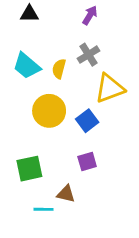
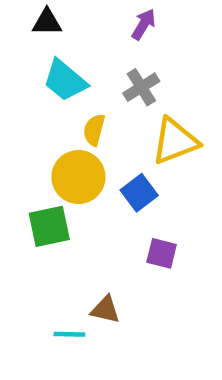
cyan trapezoid: (27, 66) -> (65, 80), moved
yellow semicircle: (59, 69) -> (94, 130), moved
purple square: (87, 162) -> (162, 253), moved, turned 30
green square: (29, 169) -> (49, 226), moved

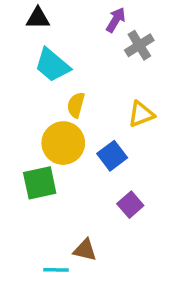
gray cross: (141, 87) -> (139, 45), moved
yellow triangle: (175, 141) -> (141, 114), size x0.7
purple square: (162, 253) -> (130, 205), turned 35

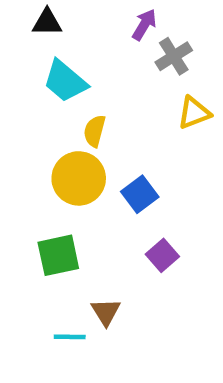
yellow triangle: (141, 114) -> (194, 113), moved
green square: (40, 183) -> (58, 255), moved
brown triangle: (85, 250) -> (106, 312), turned 45

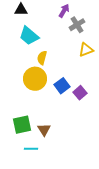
green square: (58, 255) -> (22, 125), moved
purple square: (162, 255) -> (80, 93), moved
brown triangle: (106, 312) -> (44, 130), moved

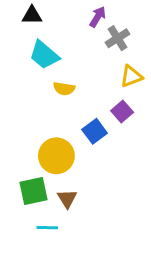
yellow semicircle: (42, 58) -> (64, 89), turned -96
yellow circle: (35, 79) -> (56, 156), moved
purple square: (80, 93) -> (122, 112), moved

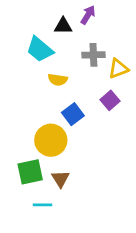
black triangle: (32, 15) -> (63, 26), moved
gray cross: (118, 38) -> (93, 55), moved, turned 30
blue square: (95, 131) -> (73, 114), moved

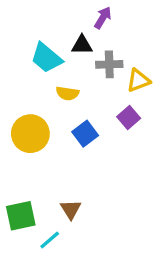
black triangle: (63, 26) -> (82, 45), moved
yellow circle: (51, 140) -> (30, 134), moved
green square: (30, 172) -> (21, 216), moved
cyan line: (43, 205) -> (50, 240), turned -42

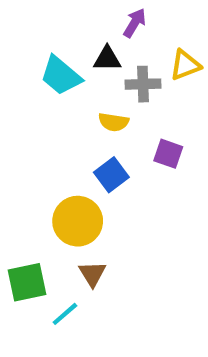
yellow triangle: (138, 80) -> (185, 65), moved
yellow semicircle: (67, 93) -> (113, 122), moved
purple square: (129, 118) -> (168, 154), turned -30
yellow circle: (30, 134) -> (78, 221), moved

